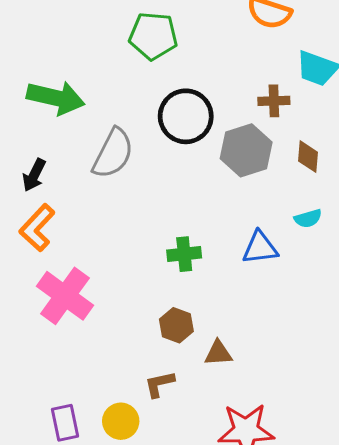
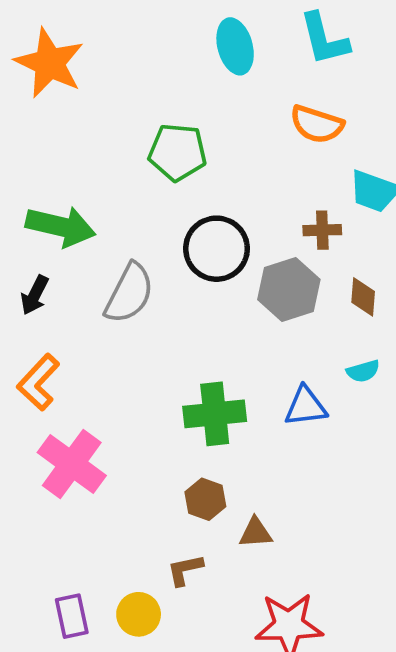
black arrow: (34, 175) -> (35, 295), moved
green cross: (184, 254) -> (215, 414), size x1.5

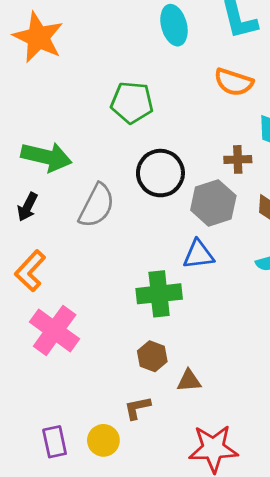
blue triangle: (306, 406) -> (198, 254), moved

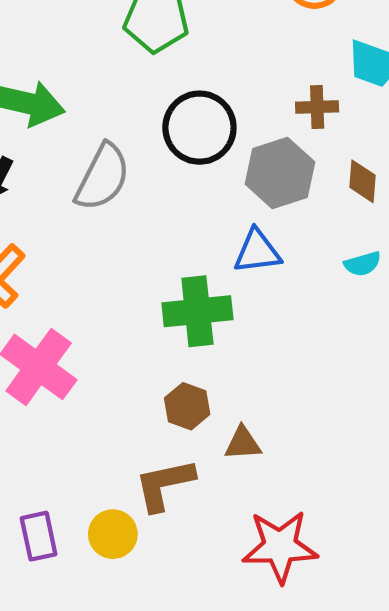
brown L-shape: (137, 408) -> (164, 485), size x1.5

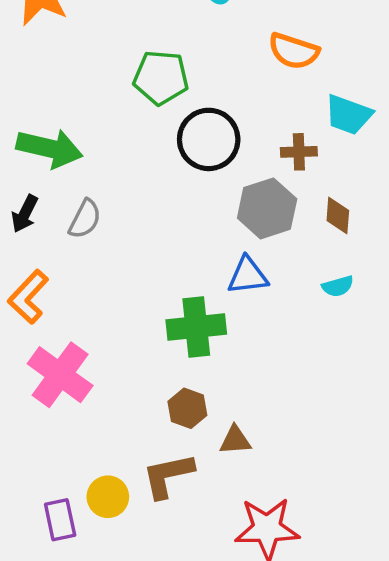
black circle: (199, 128) -> (209, 139), moved
gray semicircle: (103, 177) -> (85, 219), moved, size x0.7
yellow circle: (113, 534) -> (108, 497), moved

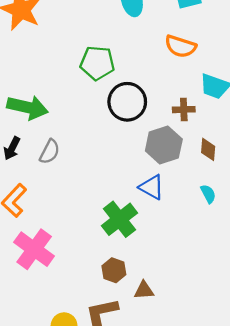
blue triangle: (248, 276) -> (152, 187), turned 36
cyan semicircle: (338, 286) -> (208, 194), turned -102
green cross: (196, 327) -> (119, 219), turned -32

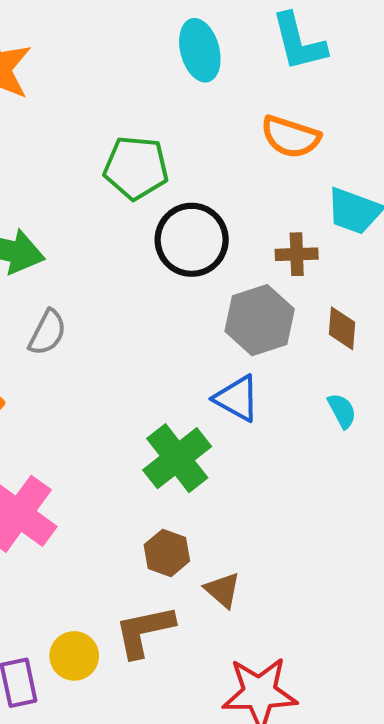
brown triangle: (144, 290) -> (223, 590), turned 45

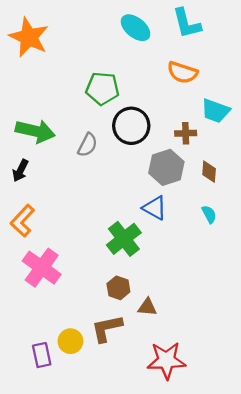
cyan ellipse: (200, 50) -> (136, 28), turned -36
gray semicircle: (47, 332) -> (88, 145), moved
brown triangle: (223, 590) -> (147, 307), turned -36

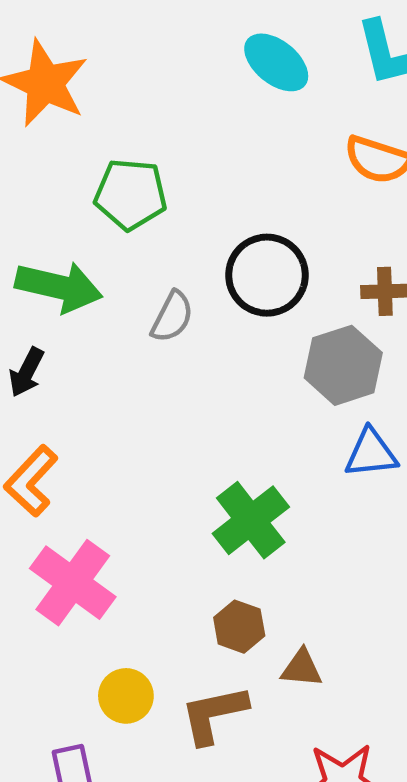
green pentagon: (102, 88) -> (131, 194), moved
blue triangle: (155, 208) -> (371, 453), moved, turned -35
yellow circle: (70, 341) -> (126, 696), moved

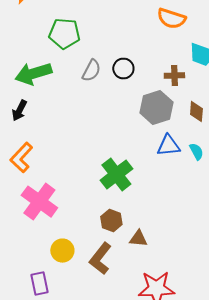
black circle: (267, 275) -> (123, 69), size x0.6
green arrow: (59, 287) -> (33, 74), turned 150
gray semicircle: (172, 317) -> (91, 71), moved
brown L-shape: (214, 714) -> (100, 259), turned -40

